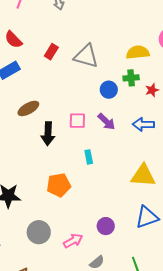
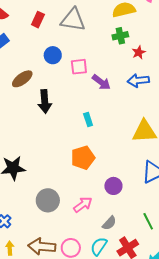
blue circle: (109, 90) -> (53, 55), moved
red star: (152, 90) -> (139, 52), moved
pink square: (77, 121) -> (79, 67), moved
orange pentagon: (59, 185) -> (83, 158), moved

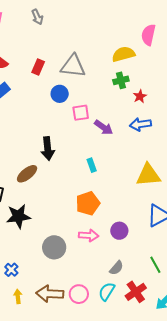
blue circle: (53, 55) -> (60, 94), moved
brown ellipse: (22, 79) -> (27, 174), moved
pink arrow: (83, 205) -> (89, 235), moved, turned 42

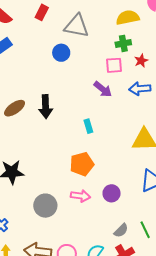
red rectangle: (38, 67) -> (42, 12), moved
pink square: (81, 113) -> (114, 65), moved
brown ellipse: (27, 174) -> (15, 108), moved
gray semicircle: (116, 268) -> (121, 230), moved

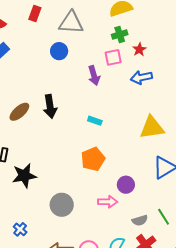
purple arrow: (103, 89) -> (94, 76), moved, turned 42
cyan rectangle: (88, 126) -> (95, 121), turned -48
pink arrow: (80, 196) -> (108, 202), moved
gray semicircle: (121, 230) -> (140, 220), turned 35

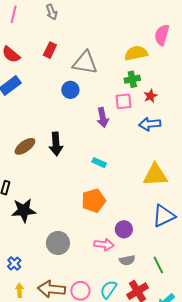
gray semicircle: (140, 220) -> (127, 260), moved

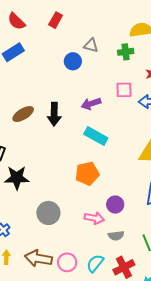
gray triangle: (85, 63) -> (91, 45), moved, size x0.6
green cross: (132, 79) -> (126, 52), moved
pink square: (124, 101) -> (124, 90), moved
purple arrow: (103, 118) -> (91, 104), moved, turned 78
cyan rectangle: (99, 163) -> (96, 136), size x1.6

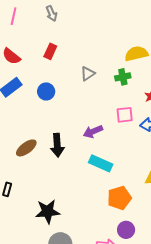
gray triangle: (91, 45) -> (88, 74), turned -42
blue circle: (73, 61) -> (46, 91), moved
orange pentagon: (87, 174) -> (119, 198), moved
black star: (17, 178) -> (48, 211), moved

